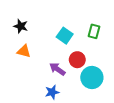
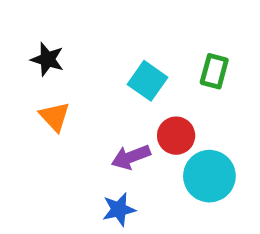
orange triangle: (24, 51) -> (55, 117), turned 32
purple arrow: (57, 69) -> (131, 157), turned -56

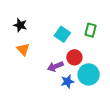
blue star: (119, 209) -> (67, 82), moved

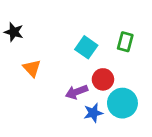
black star: (20, 25) -> (14, 32), moved

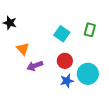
red circle: (103, 79) -> (65, 61), moved
purple arrow: (76, 92) -> (35, 66), moved

